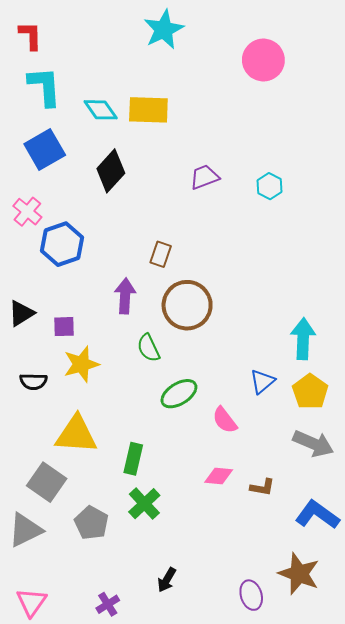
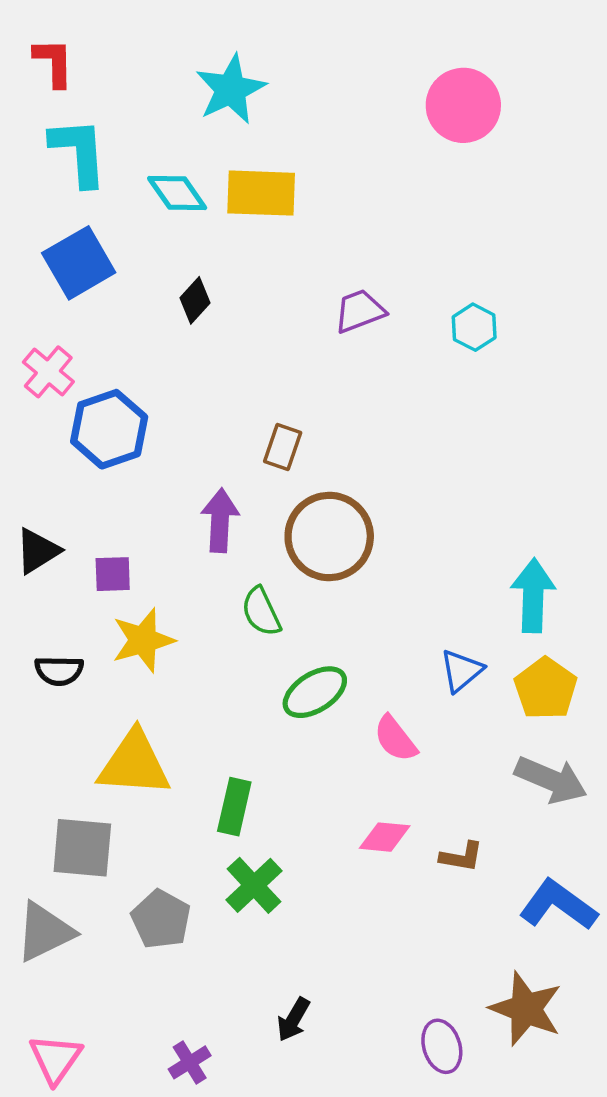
cyan star: (164, 29) -> (231, 89), moved
black diamond: (111, 171) -> (195, 300), size x0.6
gray square: (47, 482) -> (82, 848), turned -30

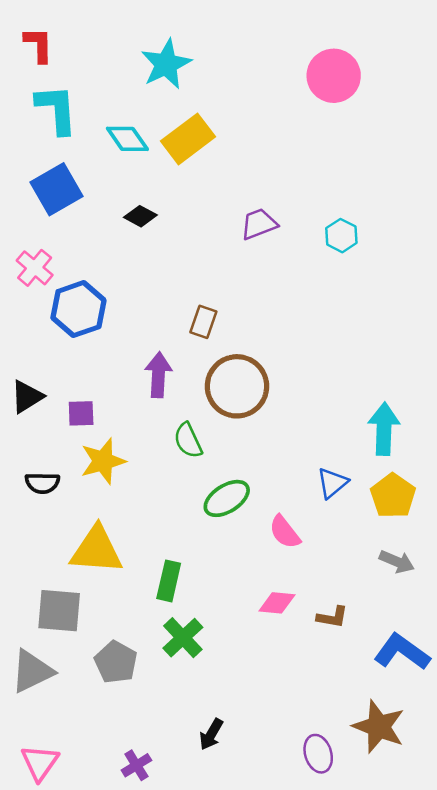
yellow rectangle: (261, 193) -> (188, 139), turned -39
black diamond: (195, 300) -> (140, 216), turned 76
gray arrow: (551, 780) -> (397, 562), size x0.7

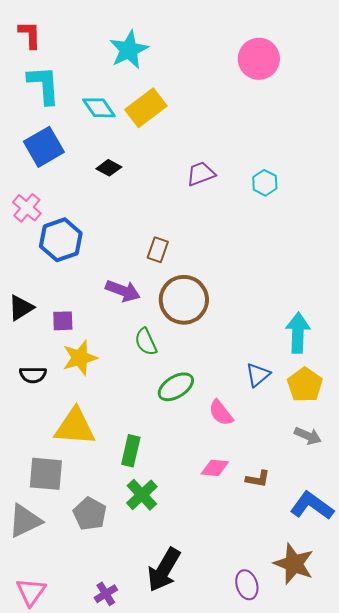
purple arrow: (158, 375) -> (123, 291), turned 108
black arrow: (211, 734) -> (164, 570), size x1.8

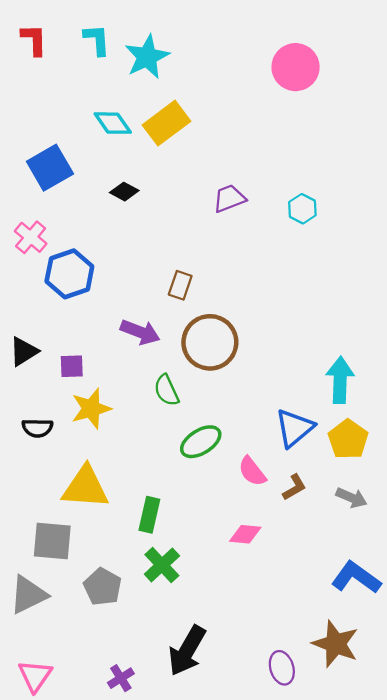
cyan L-shape: (44, 85) -> (97, 40), moved, size x0.7
blue triangle: (258, 375) -> (294, 428), size x1.4
brown L-shape: (258, 479) -> (294, 487), moved, turned -40

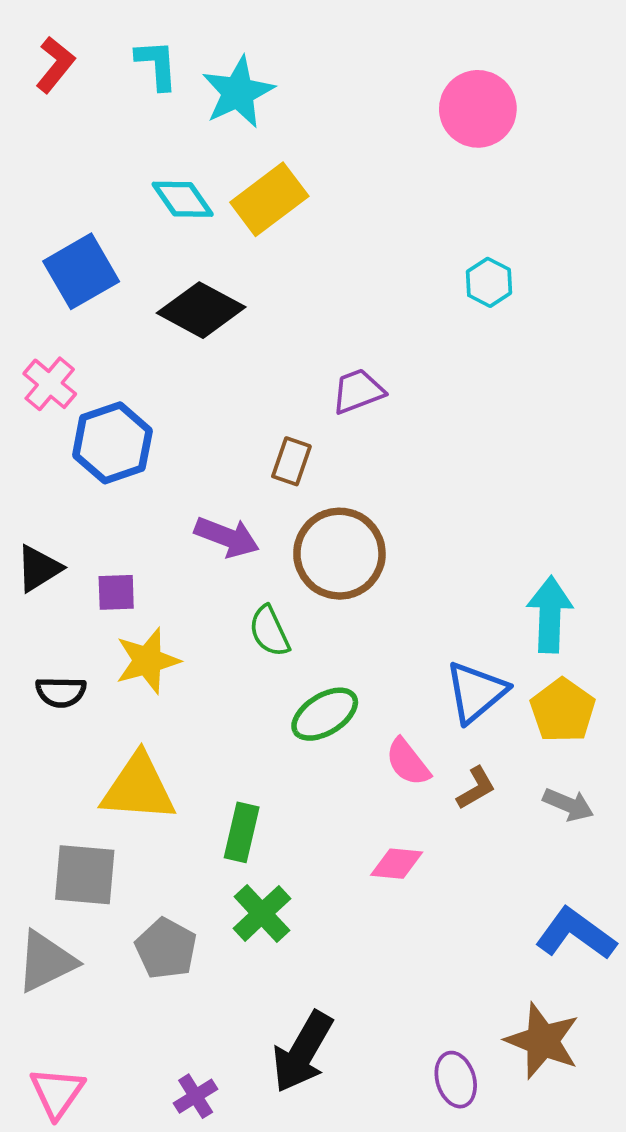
red L-shape: (34, 40) -> (55, 65), turned 40
black diamond: (124, 192) -> (201, 310), size x1.8
purple trapezoid: (229, 198) -> (358, 391), moved
cyan hexagon: (302, 209) -> (489, 282), moved

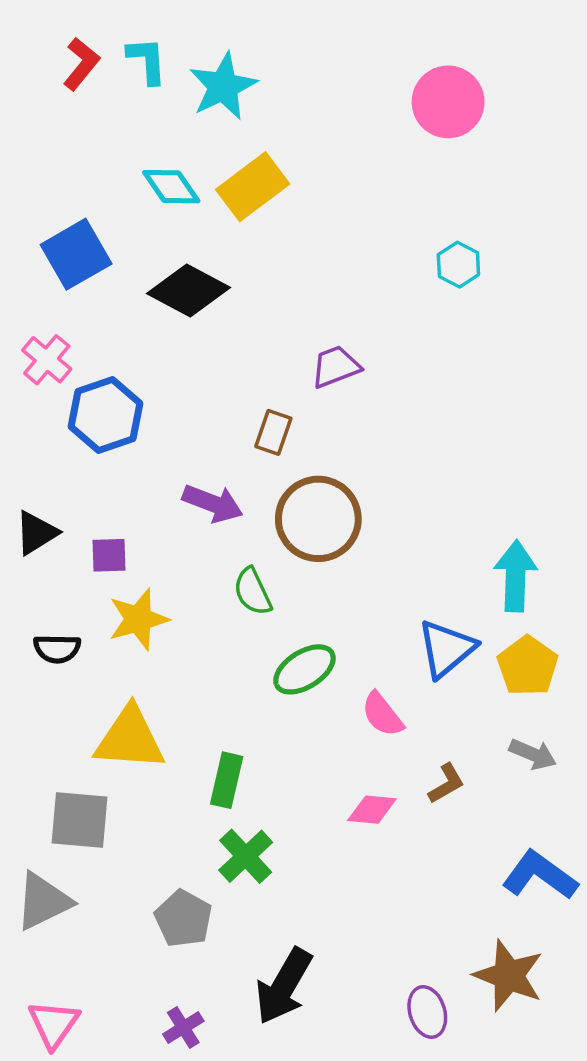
red L-shape: (55, 65) -> (81, 64), moved
brown L-shape: (476, 788) -> (446, 784), moved
gray pentagon: (166, 949) -> (183, 919), moved

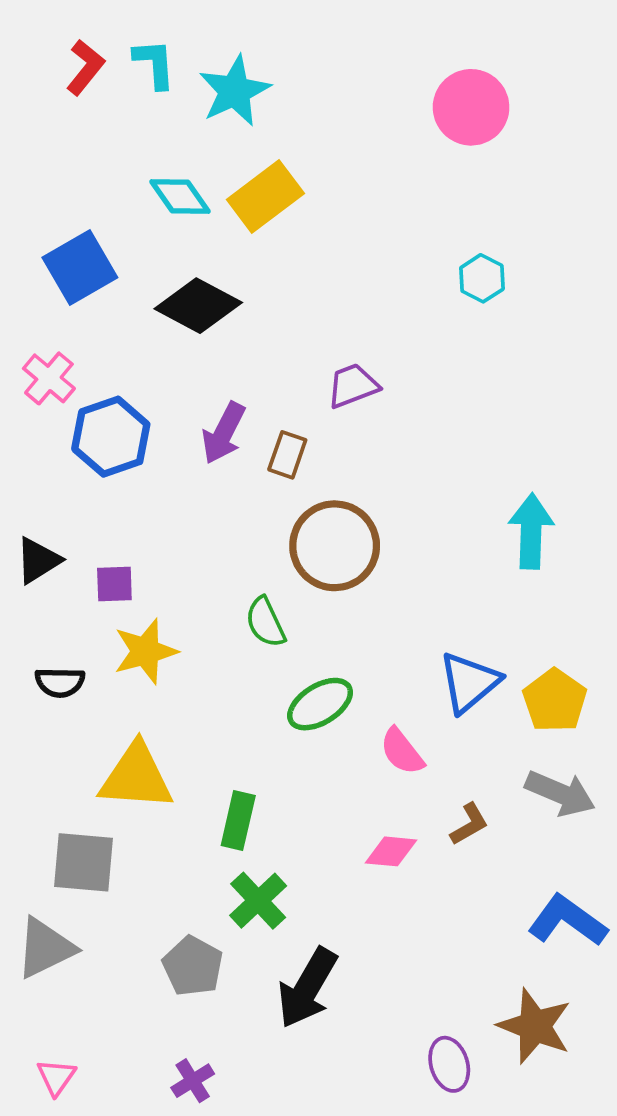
purple arrow: (213, 503) -> (224, 433), moved, turned 96
cyan arrow: (516, 576) -> (531, 531), moved
gray arrow: (533, 754) -> (560, 793), size x1.4
black arrow: (284, 986) -> (307, 988), moved
pink triangle: (54, 1024) -> (56, 1077), size x0.7

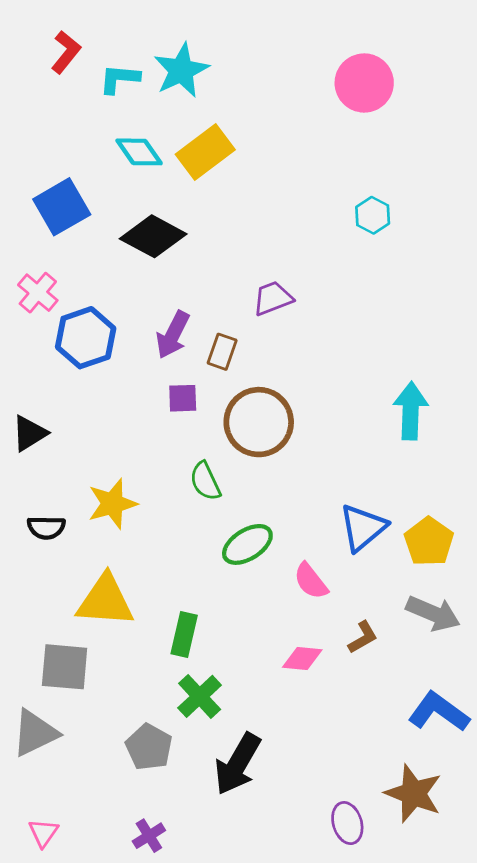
cyan L-shape: (154, 64) -> (119, 79), moved, turned -81
purple square: (114, 584) -> (183, 398), moved

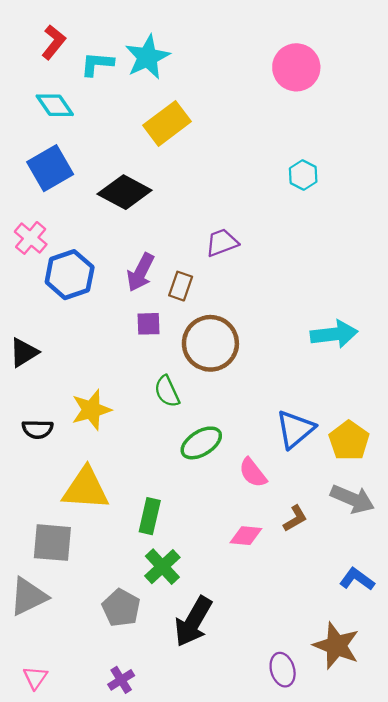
cyan diamond: (139, 152) -> (55, 105), moved
cyan arrow: (411, 411) -> (334, 334), turned 81
blue L-shape: (439, 712) -> (357, 579), size x0.7

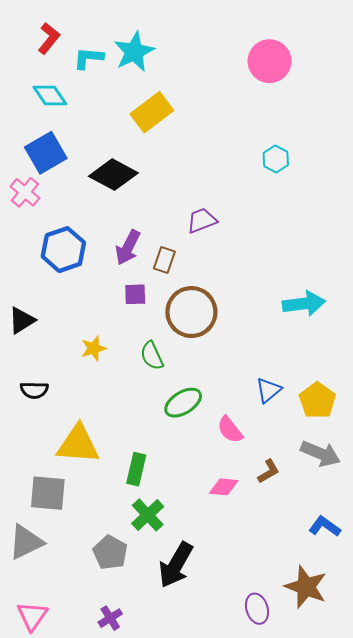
pink cross: (31, 238) -> (25, 192), moved
yellow star: (91, 410) -> (94, 348), moved, size x0.7
blue triangle: (295, 429) -> (268, 390), size x0.7
pink triangle: (35, 678) -> (32, 616), size x1.4

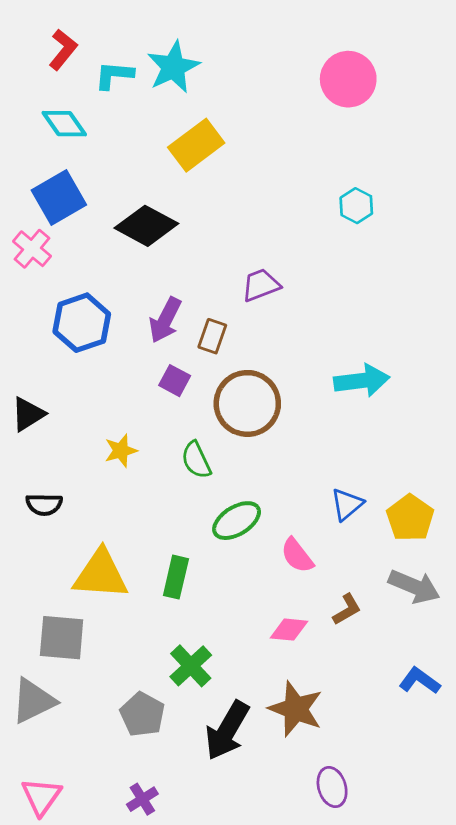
purple square: (135, 294) -> (175, 381), turned 30
cyan arrow: (304, 304) -> (362, 381), moved
green rectangle: (136, 469) -> (176, 577), moved
brown star: (306, 587) -> (296, 709), moved

